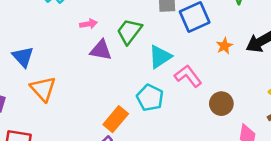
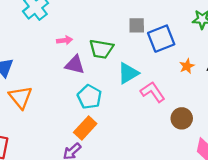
green trapezoid: (129, 31) -> (101, 49), turned -120
cyan pentagon: (150, 98) -> (89, 97), moved

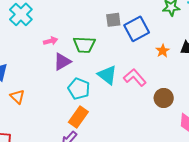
purple triangle: (75, 65) -> (62, 62), turned -36
cyan triangle: (128, 73) -> (107, 75), moved, turned -45
orange triangle: (21, 97) -> (17, 97), size x0.7

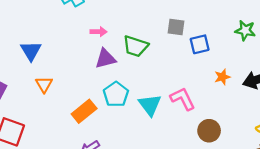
blue square: (137, 29) -> (200, 44), size x0.7
cyan triangle: (107, 75) -> (150, 105), moved
orange rectangle: (78, 117) -> (84, 111), moved

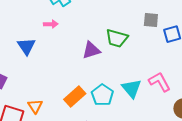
pink arrow: (99, 32) -> (51, 24), moved
orange triangle: (44, 84) -> (35, 106), moved
cyan pentagon: (116, 94) -> (102, 95), moved

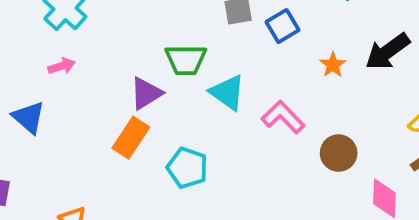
cyan triangle: (131, 88) -> (228, 92), moved
orange rectangle: (75, 97) -> (131, 138), moved

